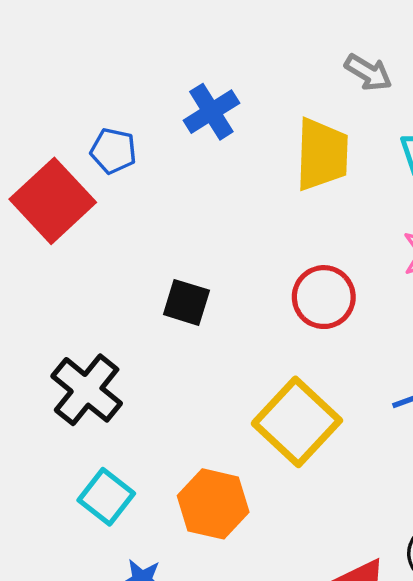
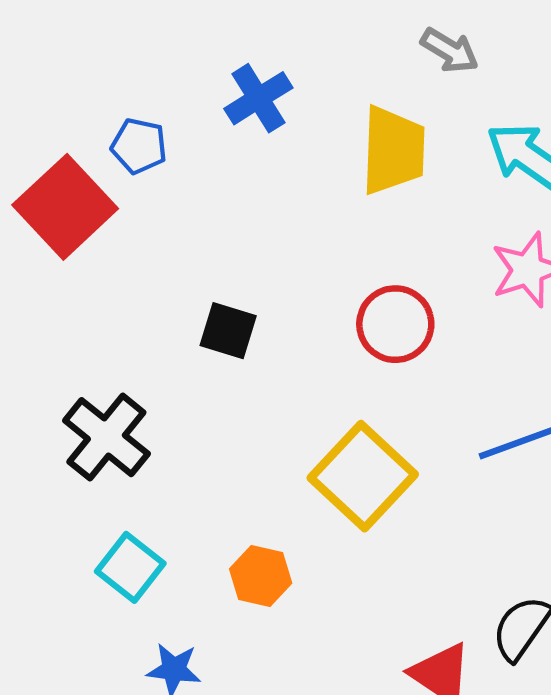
orange hexagon: (213, 504) -> (261, 576), size x0.7

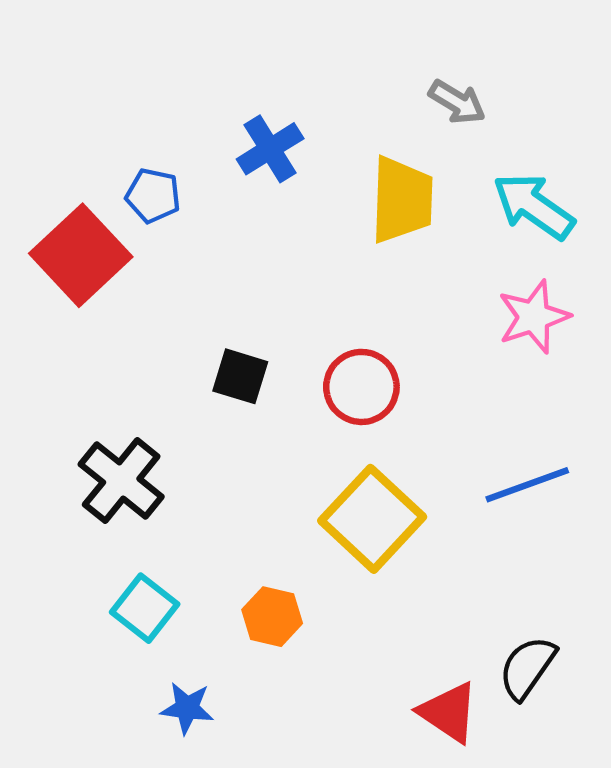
red circle: (395, 324) -> (361, 387), moved

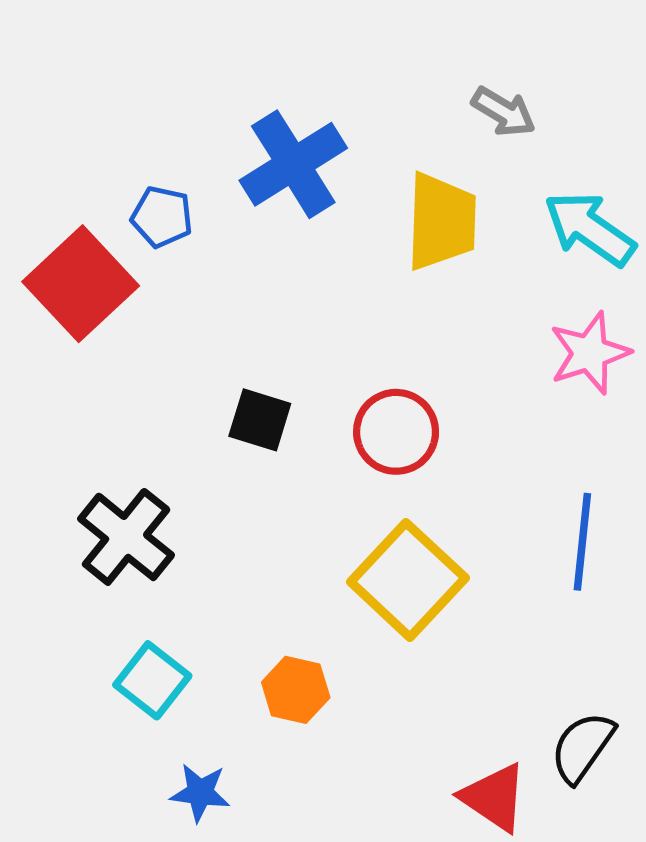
blue cross: (270, 149) -> (293, 164), size x1.4
blue line: (527, 485) -> (582, 542), turned -64

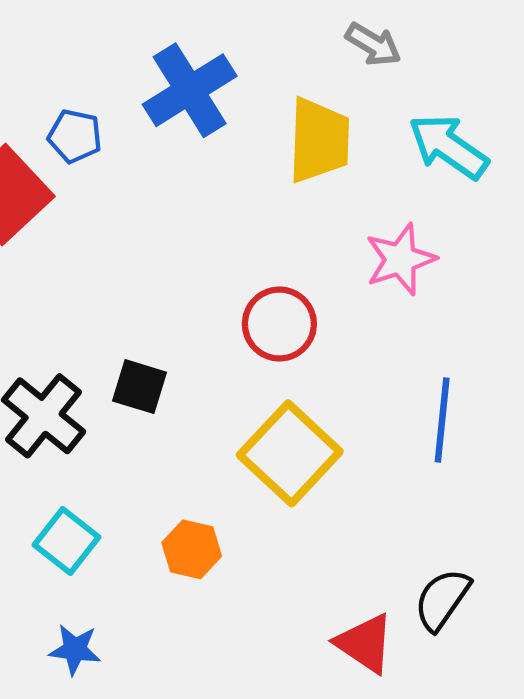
pink star: (590, 353) -> (400, 259), moved
black square: (260, 420) -> (140, 387), moved
blue star: (200, 793) -> (75, 650), moved

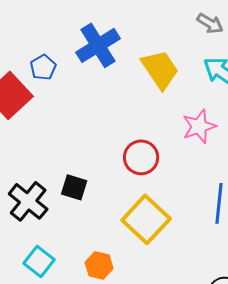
gray arrow: (373, 44) -> (210, 23), moved
blue pentagon: (75, 136) -> (43, 67), turned 30
yellow trapezoid: (319, 140) -> (160, 69), turned -36

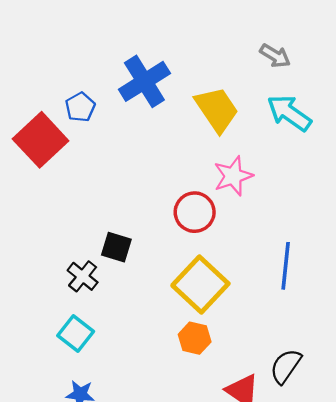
pink star: (199, 126) -> (233, 176), moved
black cross: (28, 201) -> (83, 276), moved, size x0.7
orange hexagon: (99, 265) -> (195, 338), moved

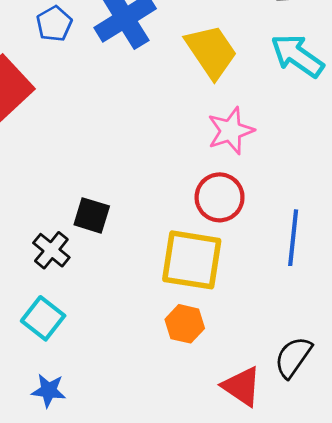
blue pentagon: (80, 107) -> (54, 24), moved
red circle: (195, 212) -> (220, 197), moved
yellow square: (200, 284) -> (192, 260), turned -34

